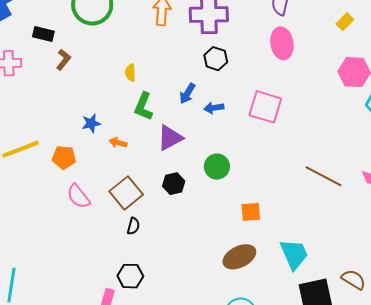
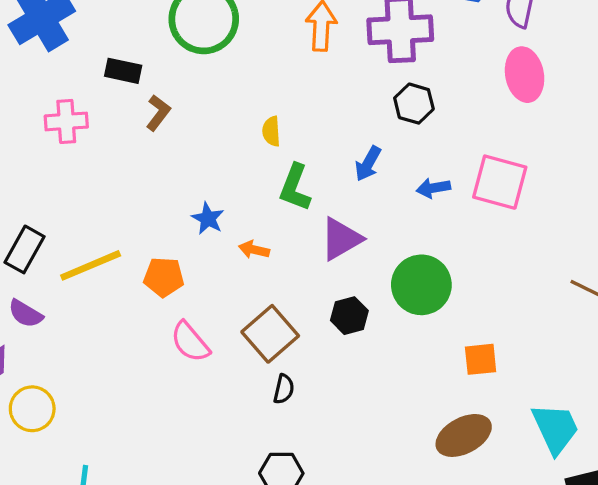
blue arrow: (214, 108) -> (433, 188), moved
blue star: (91, 123) -> (208, 219), turned -30
green circle: (217, 167) -> (421, 285), size x1.4

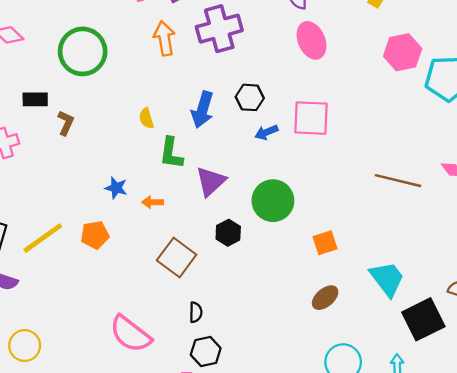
black hexagon: (414, 104) -> (250, 97), moved
blue arrow: (368, 164) -> (202, 110), moved, size x1.4
pink semicircle: (190, 342) -> (131, 334), moved, size x1.4
black semicircle: (284, 389) -> (196, 312), moved
brown ellipse: (464, 435) -> (325, 298), size x0.7

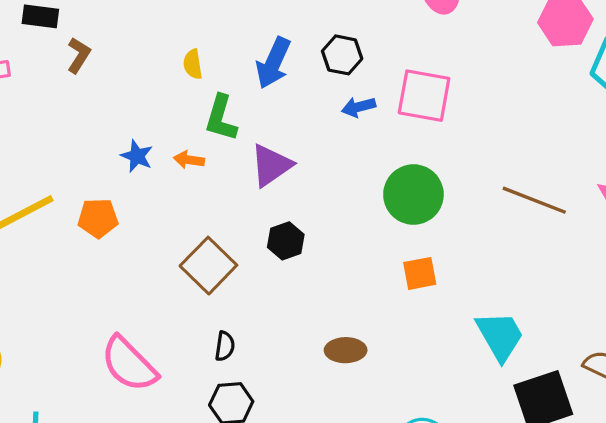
green circle: (273, 201) -> (413, 195), moved
orange arrow: (153, 202) -> (189, 160), moved
brown ellipse: (325, 298) -> (346, 350), moved, turned 32

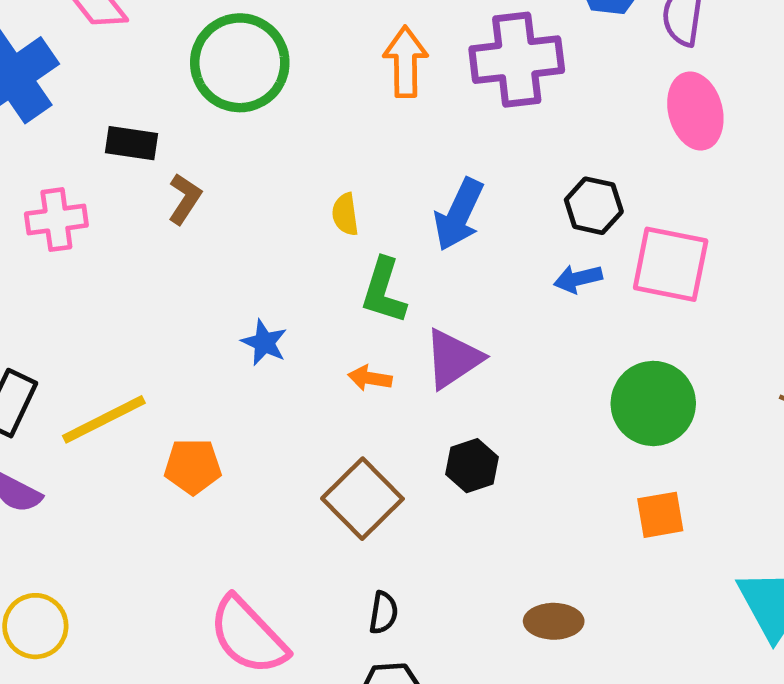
black hexagon: (342, 55) -> (594, 206), moved
orange arrow: (189, 160) -> (370, 378), moved
orange pentagon: (98, 218) -> (193, 466), moved

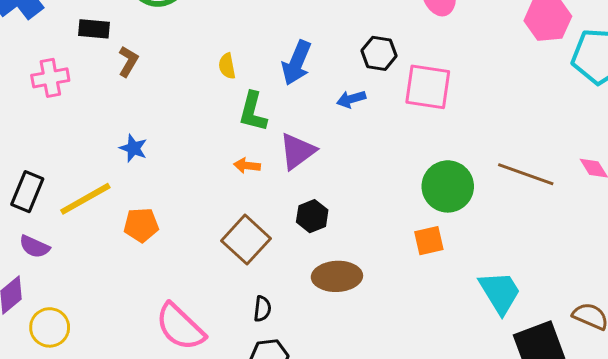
blue arrow: (578, 279) -> (351, 99), moved
blue star: (264, 343) -> (133, 148), moved
green circle: (653, 403) -> (448, 186), moved
brown ellipse: (554, 621) -> (337, 276), moved, size x1.4

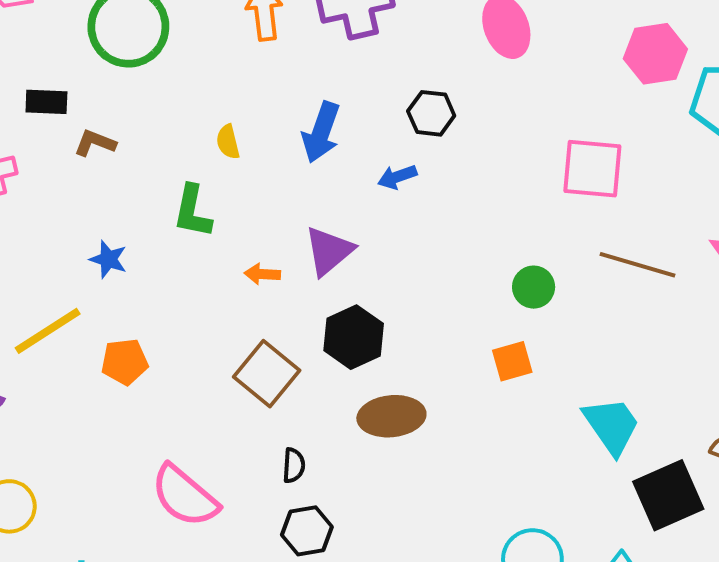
brown L-shape: (128, 61) -> (95, 143), turned -96
pink square: (428, 87) -> (592, 169), moved
green L-shape: (253, 112) -> (193, 211), moved
green circle: (448, 186) -> (534, 287), size x0.6
black hexagon: (312, 216) -> (354, 337), size x1.4

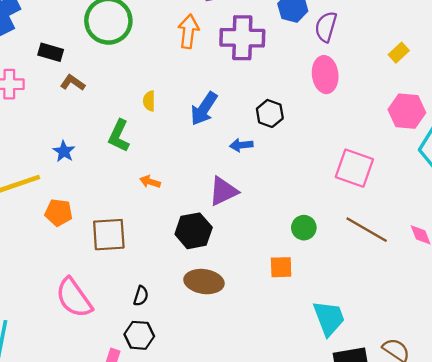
purple triangle: (329, 251) -> (223, 191), moved
brown square: (267, 374) -> (109, 235), moved, turned 33

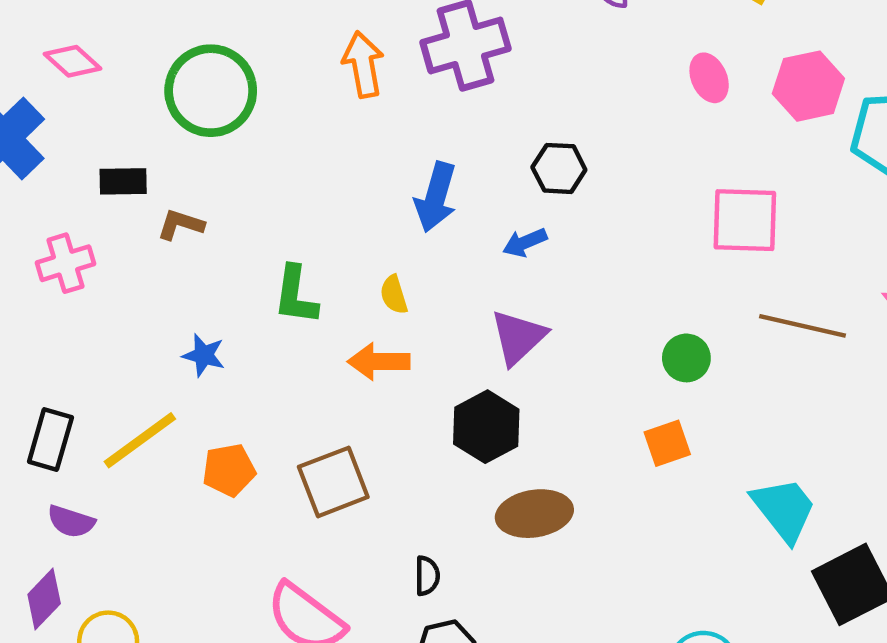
pink ellipse: (325, 75) -> (709, 78), moved, size x0.7
yellow semicircle: (149, 101) -> (394, 295), moved
orange arrow: (150, 182) -> (379, 362), size x1.5

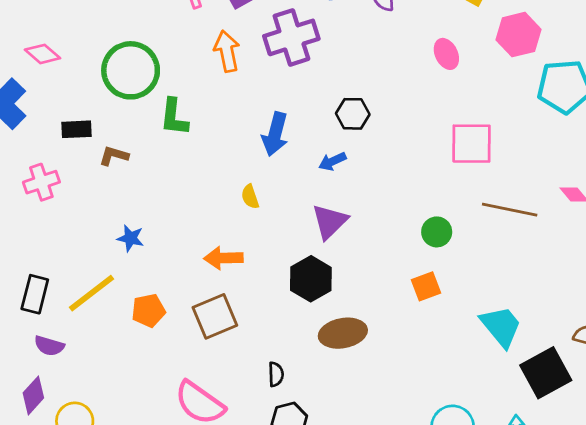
pink hexagon: (808, 86) -> (518, 35), moved
green L-shape: (296, 295) -> (174, 117), moved
orange arrow: (379, 362) -> (223, 258), moved

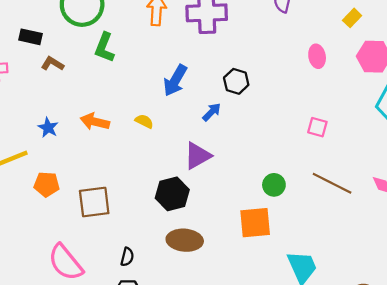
pink square: (472, 144) -> (317, 127), size x0.6
blue arrow: (332, 161) -> (212, 112), turned 144
yellow semicircle: (250, 197) -> (144, 121), turned 120
orange arrow: (223, 258) -> (95, 122), moved
orange square: (426, 286) -> (255, 223), size x1.5

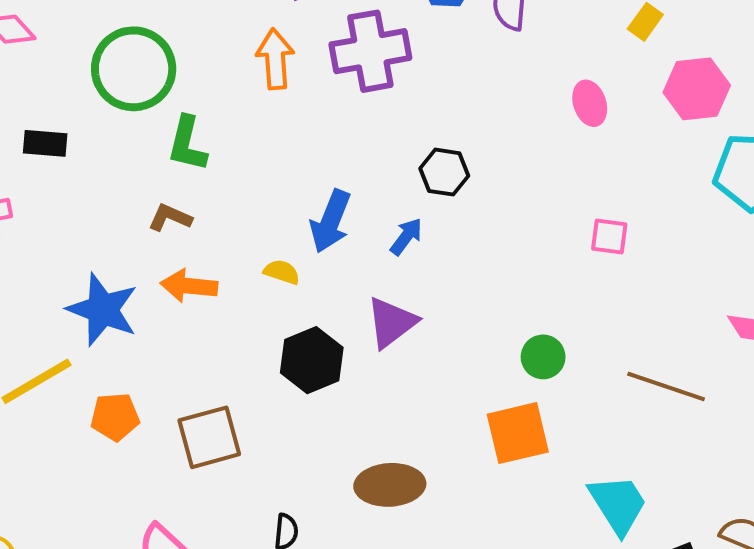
brown L-shape: (52, 64) -> (170, 218), moved
blue arrow: (175, 80) -> (331, 221), moved
blue star: (48, 128) -> (103, 310), size x1.8
brown line: (332, 183) -> (666, 386), moved
black hexagon: (172, 194) -> (312, 360), moved

